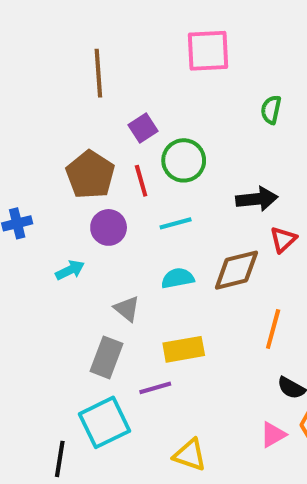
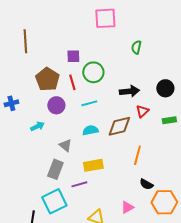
brown line: (98, 73) -> (25, 41), moved
purple square: (143, 128) -> (73, 56), turned 32
pink triangle: (273, 435) -> (127, 207), moved

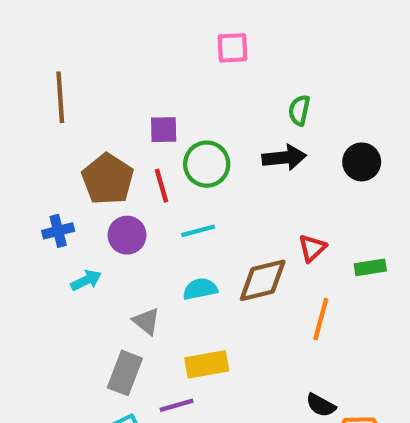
pink square: (105, 18) -> (233, 48), size x0.7
black circle: (165, 88) -> (362, 162), moved
black arrow: (129, 91) -> (284, 158), moved
blue cross: (11, 103) -> (58, 231), moved
orange line: (137, 155) -> (321, 319), moved

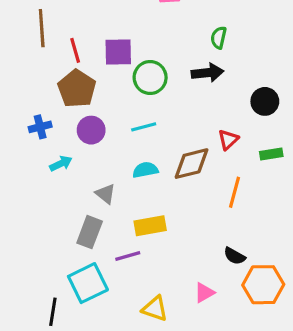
purple square: (164, 130) -> (118, 52), size x1.4
black circle: (362, 162) -> (265, 101), moved
red line: (161, 186) -> (75, 50), moved

